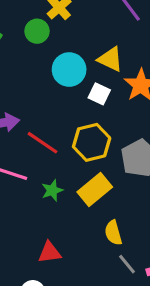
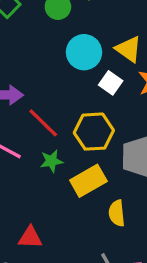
green star: (52, 190) -> (51, 161), moved
yellow semicircle: (113, 233) -> (117, 213), moved

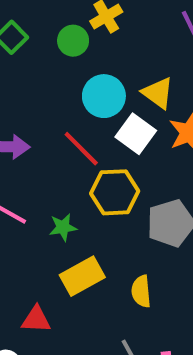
white square: (111, 83) -> (136, 134), size x1.4
red line: (43, 123) -> (81, 149), moved
yellow rectangle: (88, 181) -> (82, 276), moved

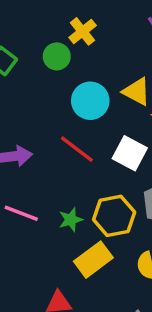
white square: (136, 134) -> (130, 153), moved
yellow hexagon: (115, 192) -> (114, 216), moved

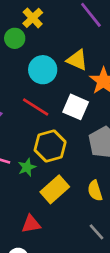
yellow hexagon: (114, 216) -> (50, 146), moved
green star: (71, 220) -> (27, 167), moved

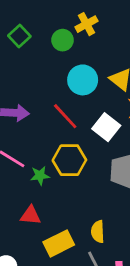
yellow rectangle: (55, 189) -> (59, 243), moved
yellow semicircle: (95, 191) -> (98, 232), moved
red triangle: (31, 224) -> (30, 215), moved

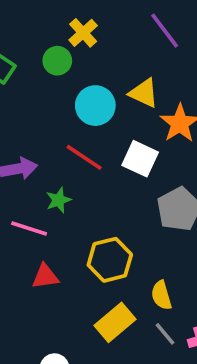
yellow hexagon: (69, 160) -> (110, 260), moved
green star: (40, 176) -> (59, 200), moved
red triangle: (30, 215) -> (45, 276), moved

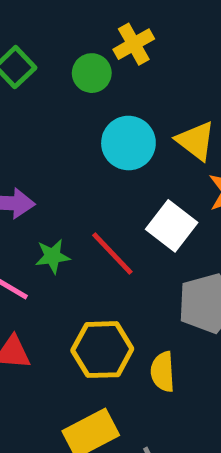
red line: (84, 157) -> (112, 254), moved
yellow semicircle: (161, 295) -> (163, 372), moved

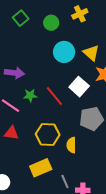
yellow cross: (134, 44) -> (80, 14), moved

